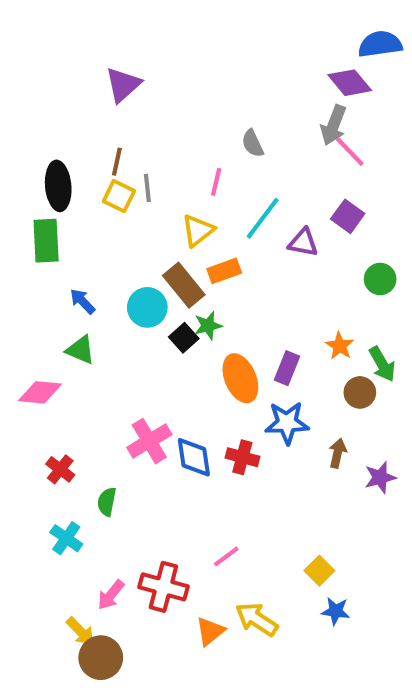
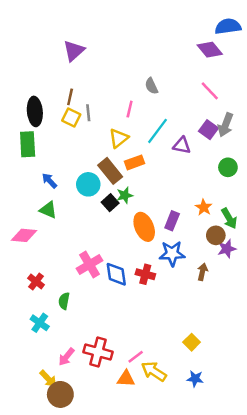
gray arrow: (334, 125) -> (226, 125), moved
purple star: (380, 477) -> (227, 249), moved
pink line: (226, 556) -> (136, 357), moved
blue star: (336, 611) -> (195, 379), moved
orange triangle: (210, 631) -> (126, 379), turned 42

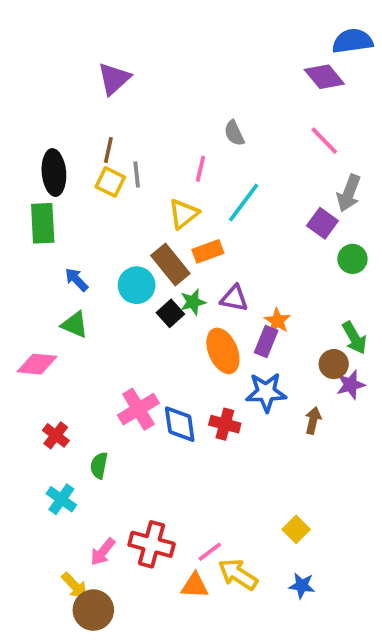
purple square: (209, 130) -> (322, 223), moved
purple triangle: (182, 145) -> (234, 298), moved
orange star: (204, 207) -> (277, 321), moved

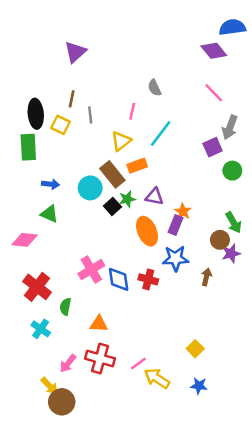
yellow square: (110, 182) -> (60, 125), moved
purple square: (322, 223) -> (213, 147), turned 30
blue arrow: (76, 280) -> (51, 184), turned 140
red cross: (56, 435) -> (37, 287), size x1.6
orange triangle: (195, 586) -> (99, 324), moved

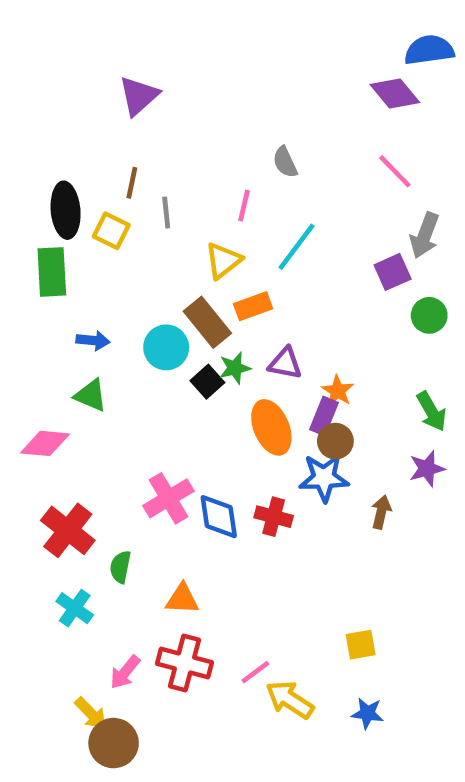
brown circle: (220, 240) -> (335, 441), moved
yellow square: (195, 349) -> (361, 645), turned 35

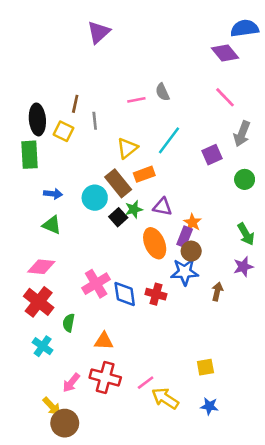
purple triangle: (139, 96) -> (99, 32), moved
pink line: (244, 206) -> (136, 100), moved, turned 66
purple square: (393, 272) -> (212, 155), moved
pink diamond: (45, 443) -> (41, 267), moved

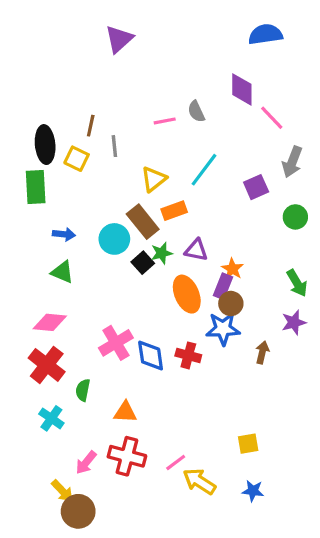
blue semicircle: (245, 28) -> (265, 34), moved
purple diamond: (225, 53) -> (242, 89), moved, turned 40

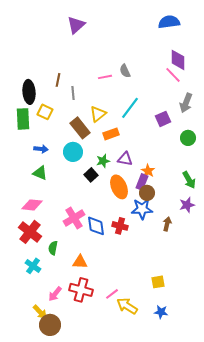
purple diamond: (242, 89) -> (178, 60), moved
yellow square: (77, 159) -> (45, 112), moved
brown rectangle: (143, 222) -> (80, 128), moved
black square: (143, 263) -> (91, 175), moved

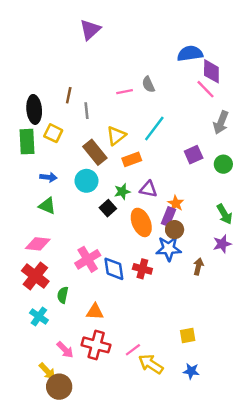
blue semicircle: (169, 22) -> (190, 54), moved
purple square: (163, 119) -> (194, 155), moved
pink arrow: (55, 294) -> (65, 350), turned -84

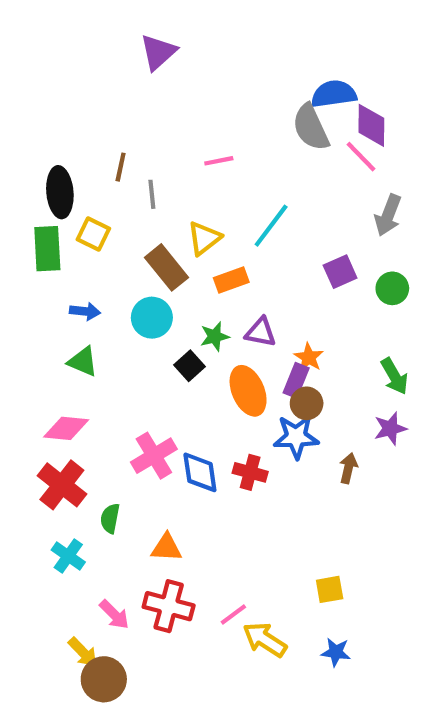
gray semicircle: (148, 84) -> (311, 127), moved, size x1.6

